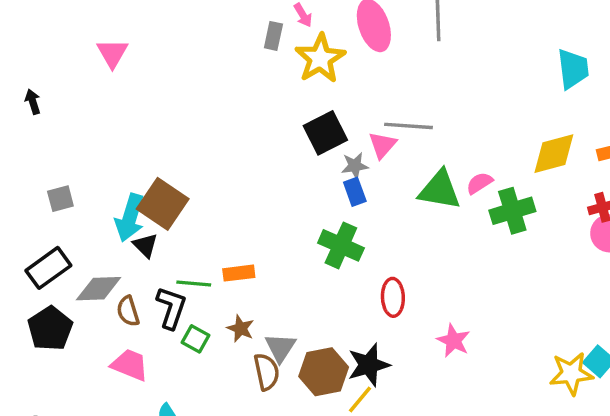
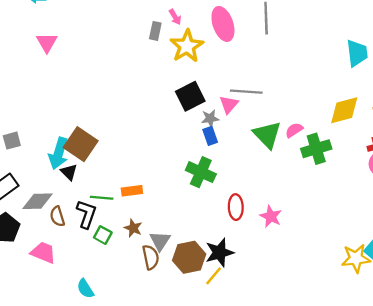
green triangle: (440, 190) -> (267, 135), turned 36
pink star: (453, 341) -> (271, 216), moved
pink trapezoid: (130, 365) -> (43, 253), moved

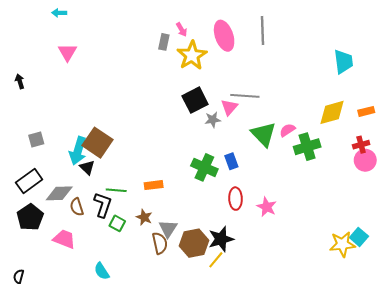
blue rectangle: (210, 136) -> (231, 161), moved
orange rectangle: (132, 191) -> (154, 185), moved

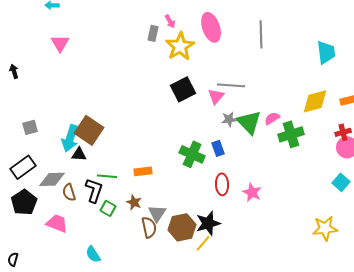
gray line: (262, 30) -> (261, 34), moved
gray star: (213, 120) -> (229, 119), moved
black triangle: (87, 167) -> (79, 154), turned -42
cyan square: (359, 237) -> (341, 182), moved

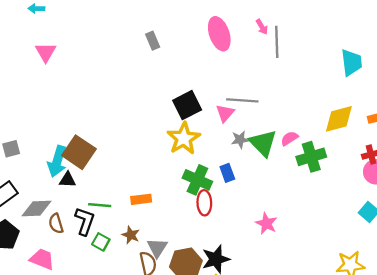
pink arrow: (170, 21) -> (262, 27), moved
gray rectangle: (153, 33) -> (153, 41), turned -35
yellow star: (180, 46) -> (184, 138), moved
red ellipse: (222, 184) -> (204, 203), moved

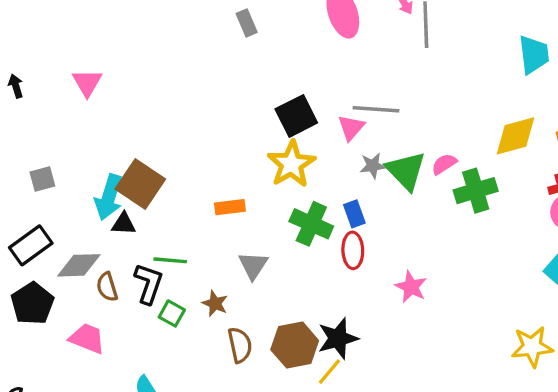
pink triangle: (46, 52) -> (87, 83), moved
orange rectangle: (141, 199) -> (230, 207), moved
red ellipse: (204, 203) -> (353, 250), moved
gray triangle: (157, 248) -> (253, 265), moved

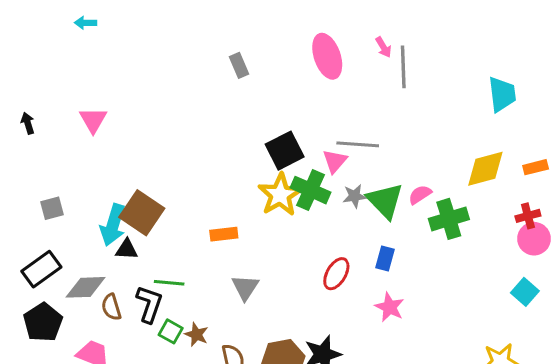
blue rectangle: (354, 214) -> (385, 258), moved, turned 35
green cross: (311, 224) -> (311, 190), moved
red ellipse: (353, 250) -> (336, 274), turned 32
brown star: (215, 303) -> (196, 334), moved

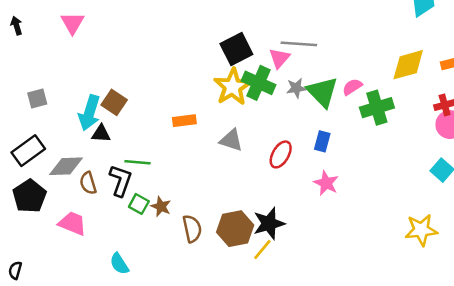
brown square: (142, 213) -> (114, 102), size x0.7
gray triangle: (245, 287) -> (231, 140), moved, turned -45

